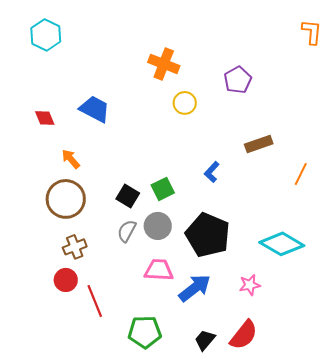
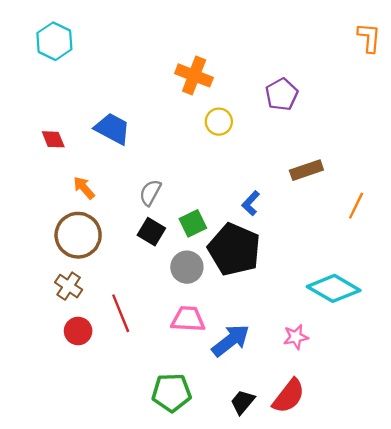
gray semicircle: (127, 231) -> (150, 193), moved
black pentagon: (208, 235) -> (234, 249), moved
brown cross: (75, 247) -> (69, 286), moved, turned -35
red line: (95, 301) -> (121, 313), moved

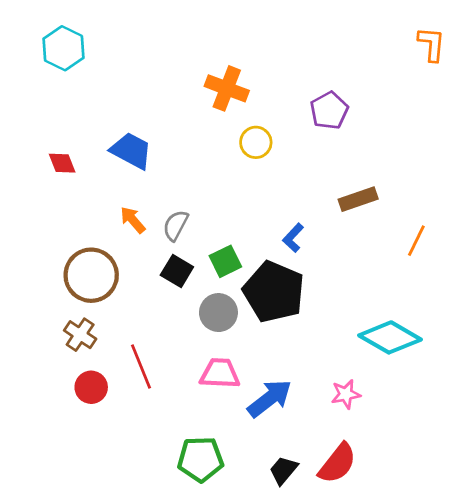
orange arrow: (84, 188) -> (133, 220), moved

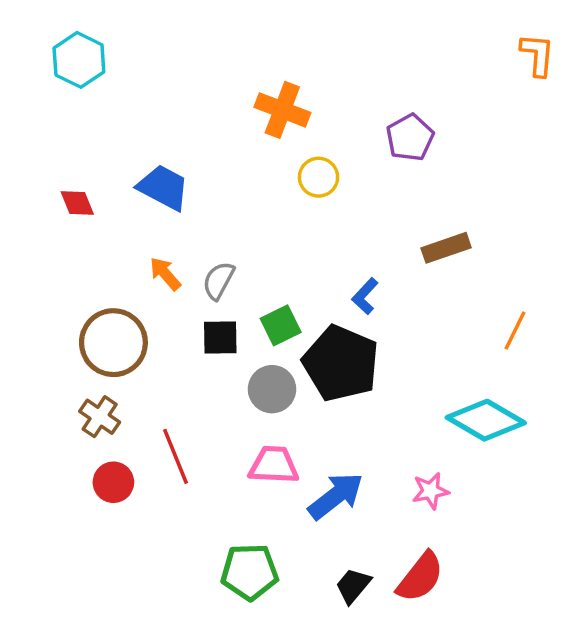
orange line: (416, 241) -> (515, 331), moved
black square: (177, 271) -> (220, 337), turned -32

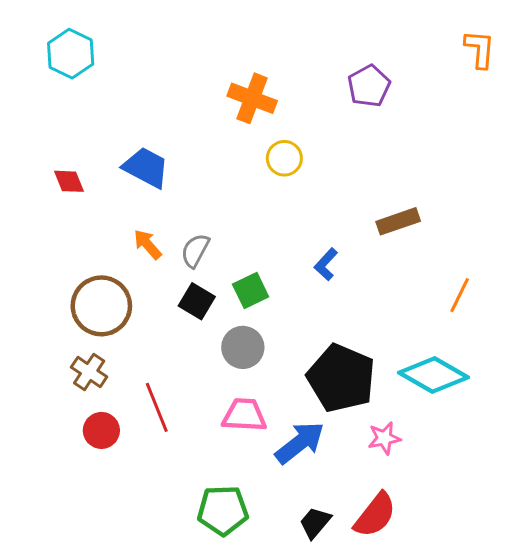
purple pentagon: (410, 138) -> (369, 86), moved
black square: (220, 337) -> (197, 301), turned 32
black pentagon: (341, 363) -> (341, 378), moved

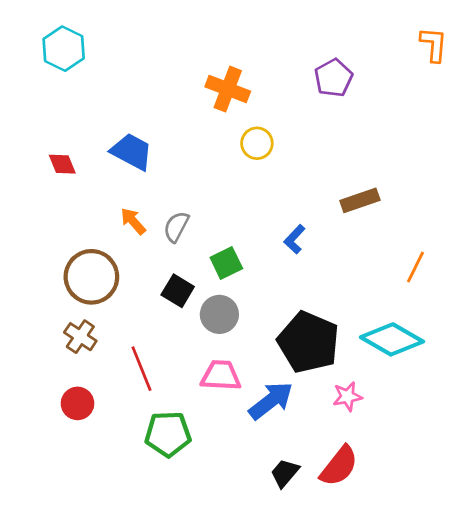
black square: (197, 301) -> (178, 291), moved
red circle: (101, 430) -> (77, 403), moved
green pentagon: (223, 510) -> (168, 434), moved

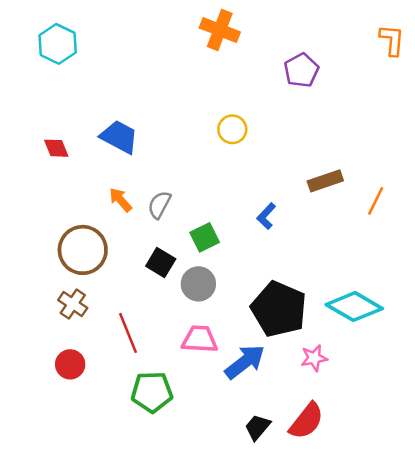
orange cross: (228, 89) -> (220, 30), moved
orange line: (416, 267) -> (376, 201), moved

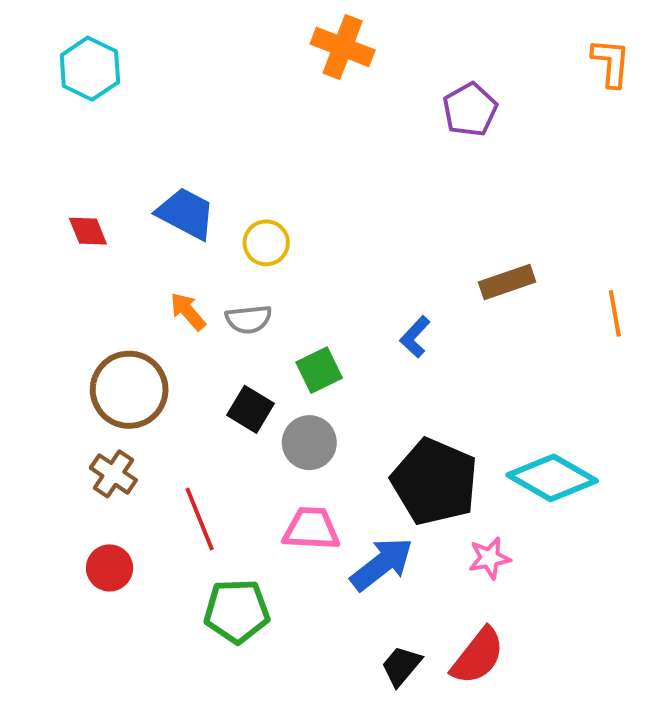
yellow circle: (232, 129) -> (266, 243), moved
orange line: (376, 201) -> (615, 313), moved, turned -36
gray semicircle: (159, 205) -> (249, 319), turned -124

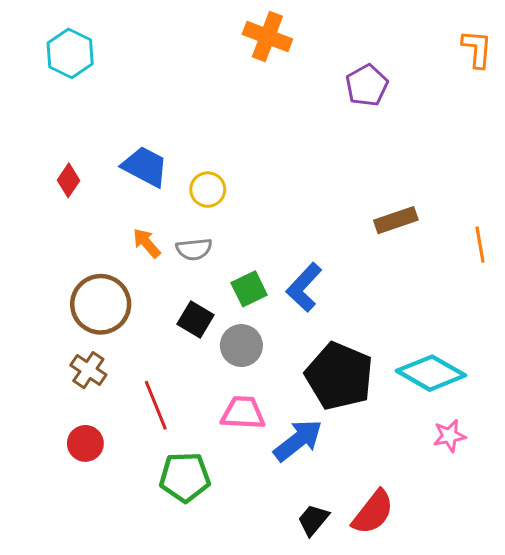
red diamond: (88, 231) -> (69, 180), turned 56
blue L-shape: (415, 337) -> (304, 287), moved, size x1.5
pink star: (489, 558) -> (449, 436), moved

